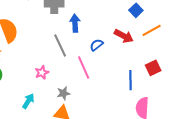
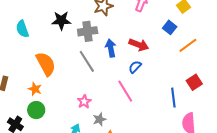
red arrow: (124, 36) -> (139, 45), moved
gray line: (60, 46) -> (87, 61), moved
gray star: (63, 93) -> (99, 119), moved

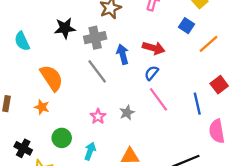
pink line: (125, 91) -> (158, 99), moved
green circle: (36, 110) -> (62, 138), moved
gray star: (99, 119) -> (127, 113), moved

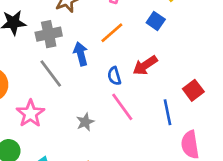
orange line: (209, 44) -> (112, 33), moved
red arrow: (154, 48) -> (145, 65), moved, turned 130
blue semicircle: (151, 73) -> (114, 76), turned -56
pink star: (98, 116) -> (30, 113), moved, size x1.5

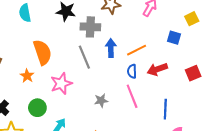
blue square: (156, 21) -> (174, 38), turned -32
orange line: (112, 33) -> (137, 50), moved
red square: (193, 90) -> (193, 73), moved

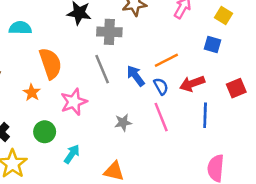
cyan semicircle: (25, 13) -> (20, 28), moved, turned 102
yellow square: (192, 19) -> (224, 16), moved, turned -32
blue arrow: (111, 48) -> (136, 76), moved, turned -36
blue semicircle: (132, 71) -> (161, 86), turned 152
blue line: (165, 109) -> (205, 115), moved

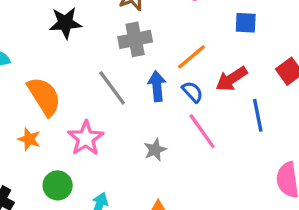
gray cross: (109, 32) -> (135, 39), moved
blue arrow: (136, 76) -> (157, 86), turned 45

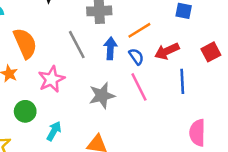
gray star: (155, 150) -> (102, 96), size x1.5

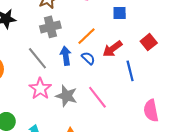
pink star: (51, 79) -> (40, 89), moved
pink line: (139, 87) -> (97, 97), moved
gray star: (102, 96) -> (67, 96), turned -30

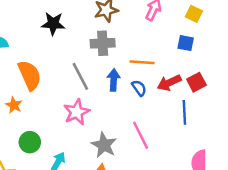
orange line: (87, 36) -> (142, 62), turned 36
red square: (149, 42) -> (196, 82), moved
gray star: (67, 96) -> (104, 145), moved

